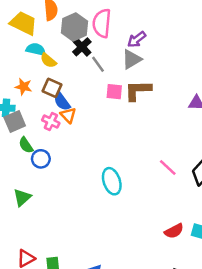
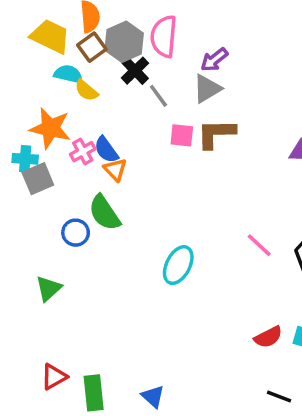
orange star: (23, 87) -> (50, 128), size x1.6
brown square: (52, 88) -> (92, 47), moved, turned 30
pink cross: (51, 122) -> (83, 152), moved, turned 35
green semicircle: (26, 145) -> (104, 213), moved, size x1.5
cyan ellipse: (112, 181) -> (178, 265), turned 45

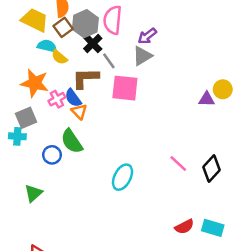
brown L-shape: (216, 134) -> (85, 78), moved
pink square: (182, 135) -> (125, 88), size x1.6
cyan cross: (25, 159) -> (17, 136), moved

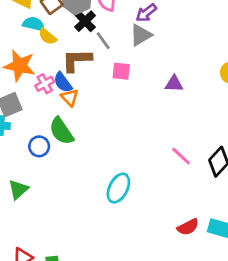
pink square: (125, 88) -> (121, 71), size x0.6
purple triangle: (207, 99) -> (174, 84), moved
cyan ellipse: (123, 177) -> (118, 188), moved

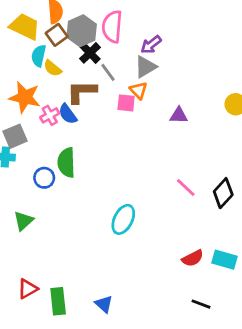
cyan semicircle: (34, 24) -> (39, 56), turned -90
orange triangle: (70, 98) -> (139, 90), moved
green semicircle: (61, 131) -> (66, 163), turned 32

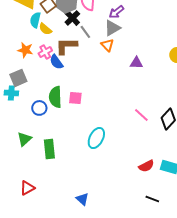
orange star: (25, 97) -> (25, 50), size x0.7
pink square: (126, 103) -> (75, 98), moved
pink cross: (50, 115) -> (45, 52), moved
green rectangle: (58, 301) -> (49, 149), moved

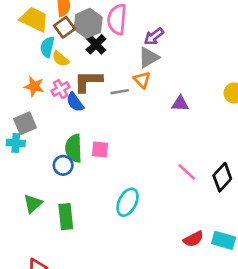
gray line: (85, 32) -> (120, 92), moved, turned -64
blue circle: (39, 108) -> (63, 165), moved

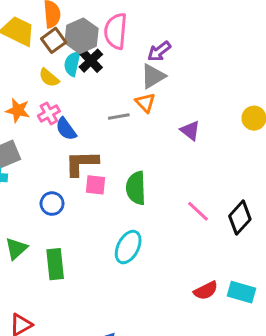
cyan semicircle: (47, 47) -> (72, 64), moved
brown L-shape: (88, 81) -> (82, 163), moved
purple triangle: (180, 104) -> (190, 131), turned 36
green semicircle: (74, 148) -> (136, 188), moved

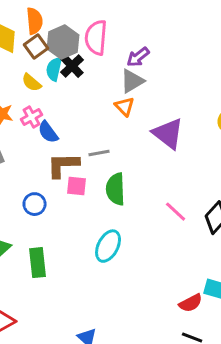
gray line: (119, 117) -> (99, 153), moved
purple triangle: (190, 131) -> (168, 134), size x1.6
red semicircle: (206, 291) -> (191, 303), moved

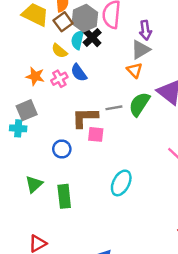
purple arrow: (138, 57) -> (145, 30), turned -60
blue semicircle: (48, 132) -> (79, 73), moved
green semicircle: (116, 189) -> (139, 104), moved, turned 35

